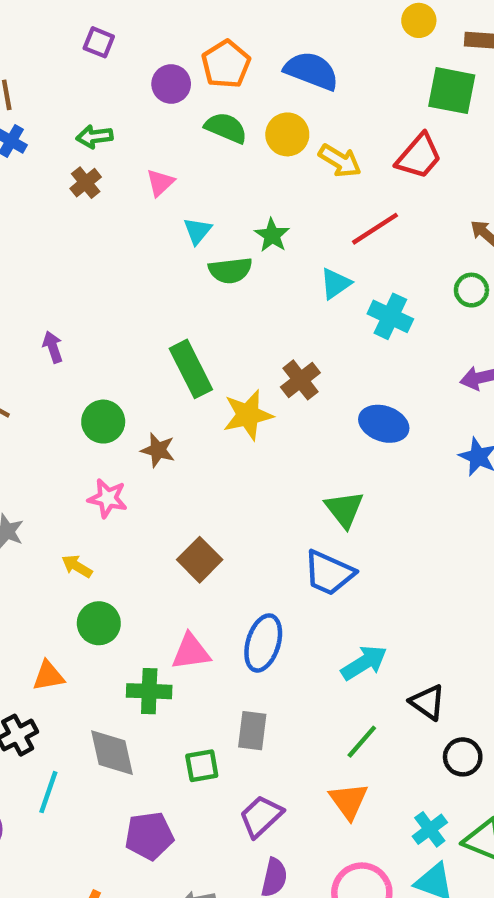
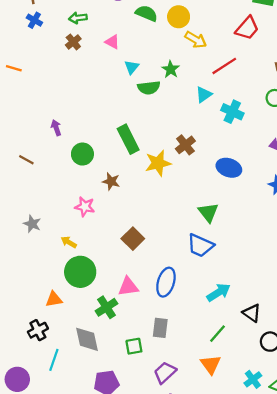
yellow arrow: (340, 161) -> (196, 40), moved
pink triangle: (160, 183) -> (112, 42), turned -49
green circle: (103, 422) -> (82, 154), moved
green circle: (99, 623) -> (80, 272), size x1.4
green cross: (149, 691) -> (106, 307), turned -35

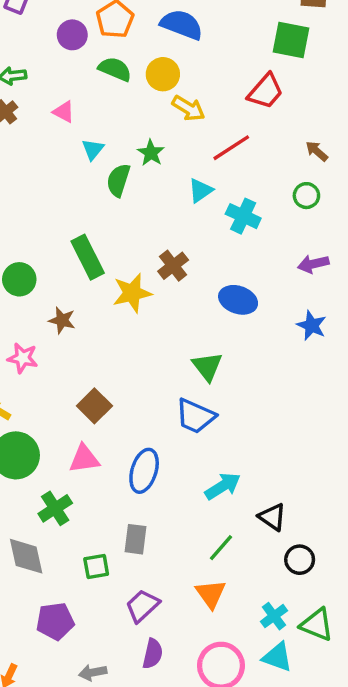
green semicircle: (149, 88) -> (118, 180), turned 115
pink triangle: (128, 287) -> (84, 459), moved

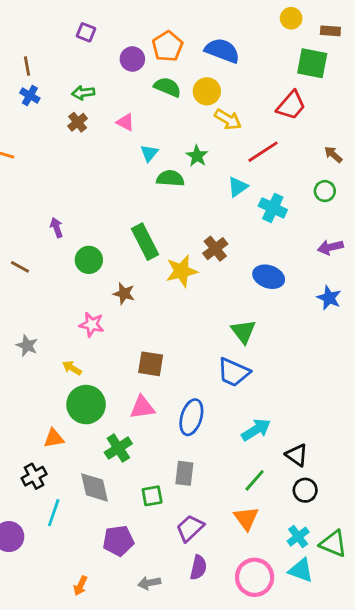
green semicircle: (118, 180) -> (170, 178), turned 76
brown square: (94, 406) -> (151, 364), turned -36
black circle: (300, 560) -> (305, 490), moved

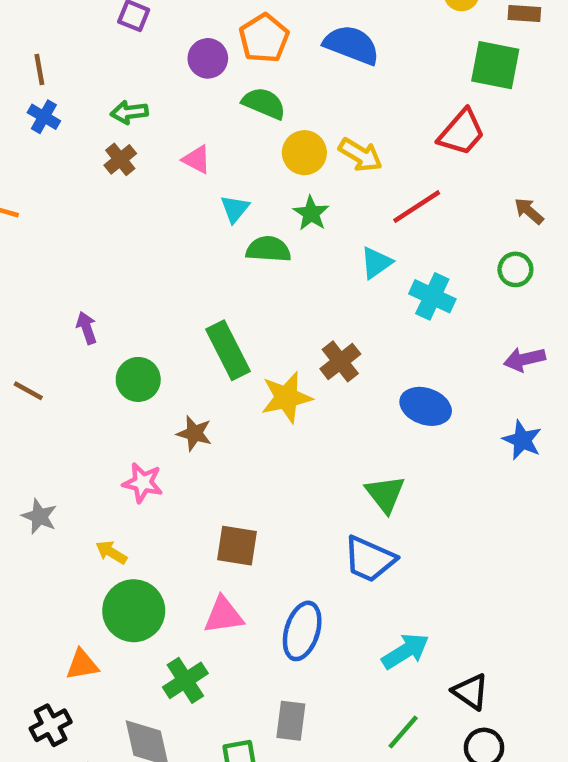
yellow circle: (207, 91) -> (304, 153), moved

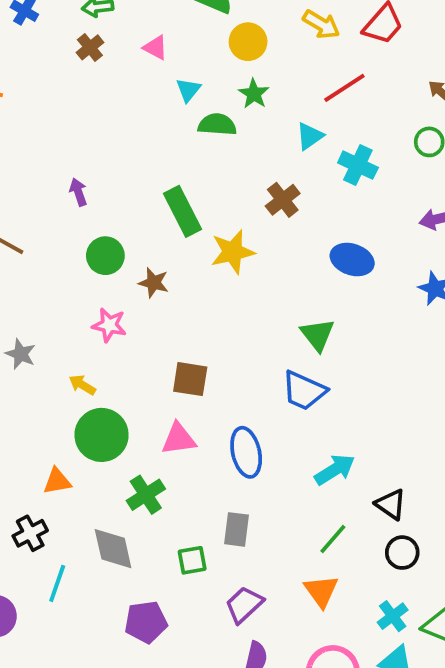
yellow arrow: (361, 155) -> (321, 24), moved
purple arrow: (87, 328) -> (78, 192), moved
brown cross: (340, 361) -> (283, 200), moved
green circle: (138, 379) -> (105, 256), moved
blue ellipse: (302, 631) -> (246, 452), turned -30

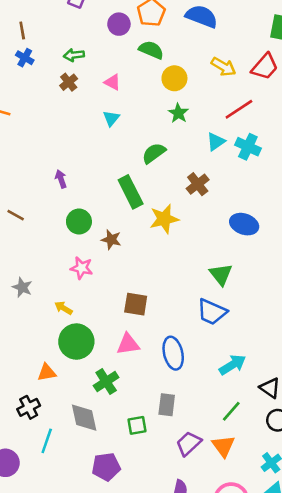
cyan triangle: (188, 90) -> (111, 118), moved
green semicircle: (217, 125) -> (154, 153), moved, turned -40
cyan cross: (358, 165) -> (248, 147), moved
purple trapezoid: (244, 605) -> (189, 443), moved

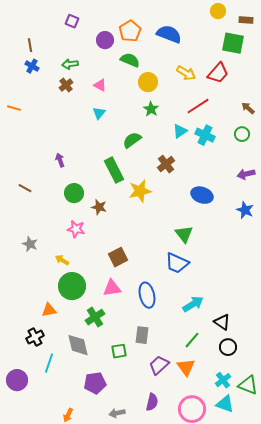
brown square: (136, 304) -> (118, 257), turned -36

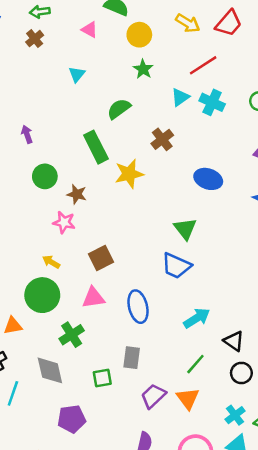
pink triangle: (100, 85) -> (90, 30), moved
pink star: (76, 229) -> (64, 222), moved
yellow arrow: (62, 260) -> (51, 262), moved

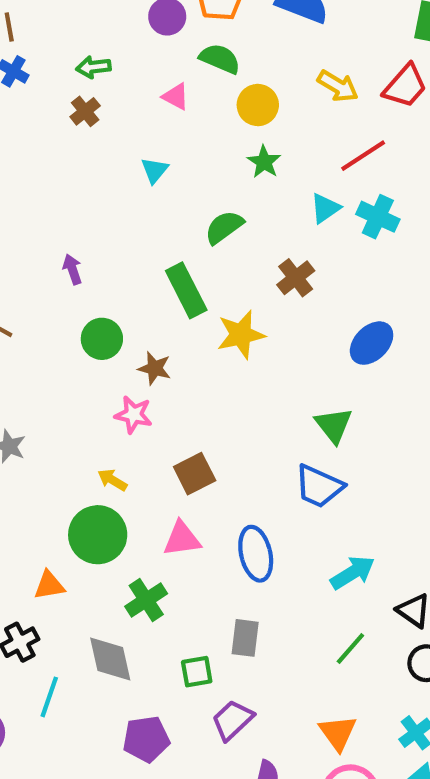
blue ellipse: (208, 179) -> (372, 343), turned -64
purple trapezoid: (153, 396) -> (233, 720), moved
orange triangle: (188, 399) -> (338, 733), moved

